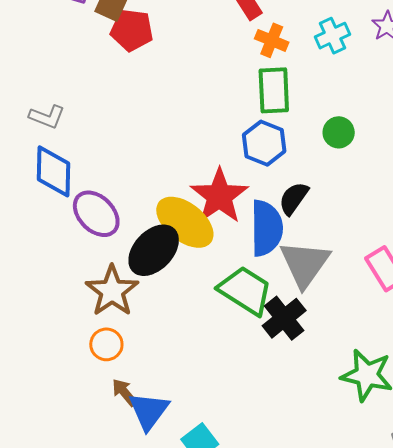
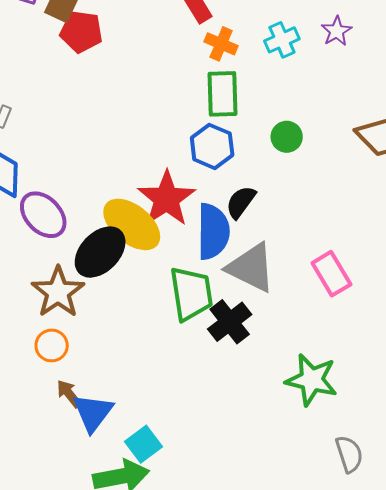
gray triangle: (305, 264) -> (251, 268), turned -40
green trapezoid: (245, 291) -> (191, 294), turned 48

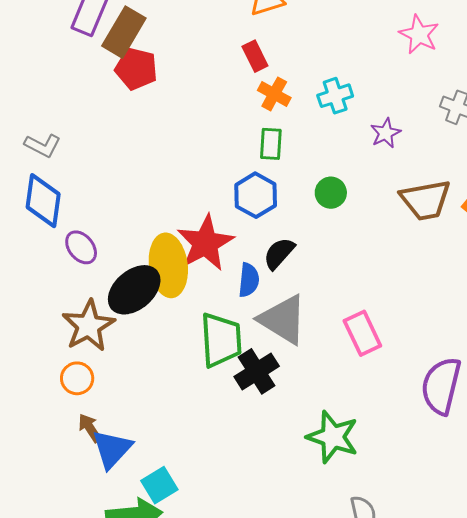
purple star: (337, 31) -> (386, 133), moved
green rectangle: (222, 94) -> (271, 144), size x0.7
purple ellipse: (43, 215) -> (81, 247), size x0.7
yellow ellipse: (132, 224) -> (168, 265), turned 38
blue semicircle: (213, 231) -> (249, 280), size x0.6

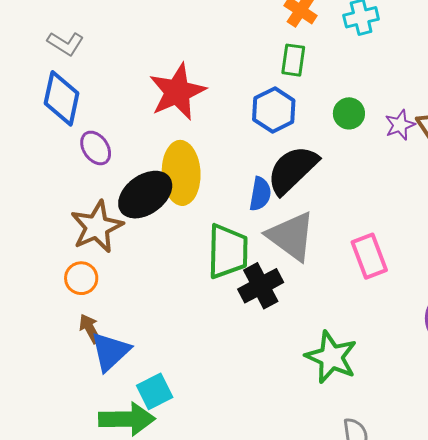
purple star: (386, 133) -> (400, 125), moved
red star: (205, 243) -> (177, 92), moved
black semicircle: (279, 253) -> (292, 170), size x1.6

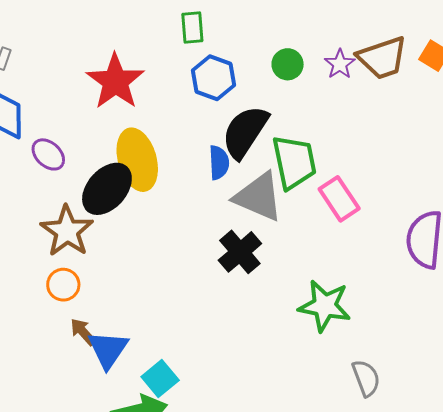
green rectangle: (293, 60) -> (192, 28), moved
green trapezoid: (228, 251) -> (294, 162), moved

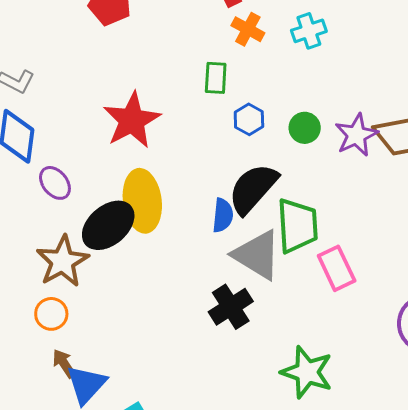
purple star: (340, 64) -> (356, 135), size x1.4
blue hexagon: (213, 78) -> (249, 119), moved, size x0.7

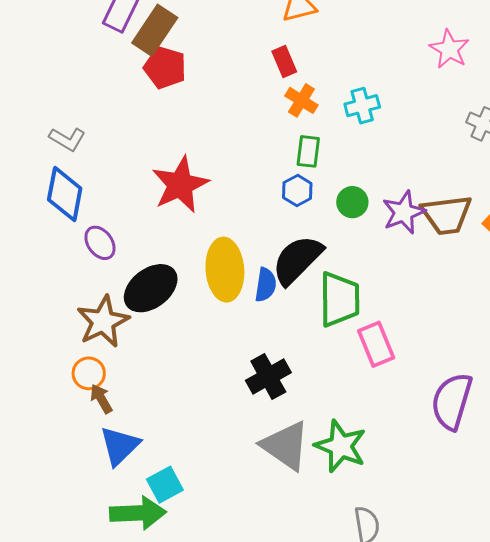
green rectangle: (216, 78) -> (308, 151), moved
yellow ellipse: (142, 201) -> (225, 270), moved
gray triangle: (257, 255) -> (285, 446), moved
brown arrow: (64, 364) -> (101, 399), moved

